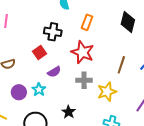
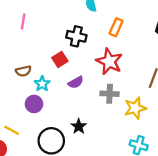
cyan star: (39, 90) -> (42, 84), moved
black star: (69, 112) -> (79, 126), moved

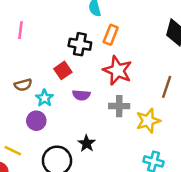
orange rectangle: (116, 27) -> (111, 35), moved
purple semicircle: (76, 82) -> (81, 95), turned 35

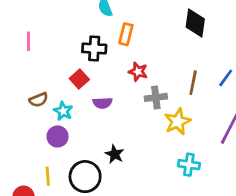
red star: (117, 70) -> (138, 72), size x0.6
gray cross: (119, 106) -> (156, 97), moved
yellow line: (13, 151) -> (48, 176), moved, turned 66

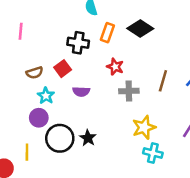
black diamond: (195, 23) -> (140, 29), moved, turned -70
brown semicircle: (39, 100) -> (35, 73), moved
yellow star: (178, 122) -> (144, 127), moved
black circle: (85, 177) -> (60, 138), moved

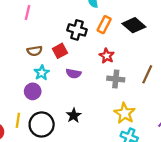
yellow star: (144, 127) -> (125, 113), turned -30
black circle: (60, 138) -> (42, 124), moved

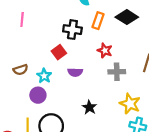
brown semicircle: (35, 51) -> (21, 70), moved
black star: (74, 115) -> (89, 107), moved

